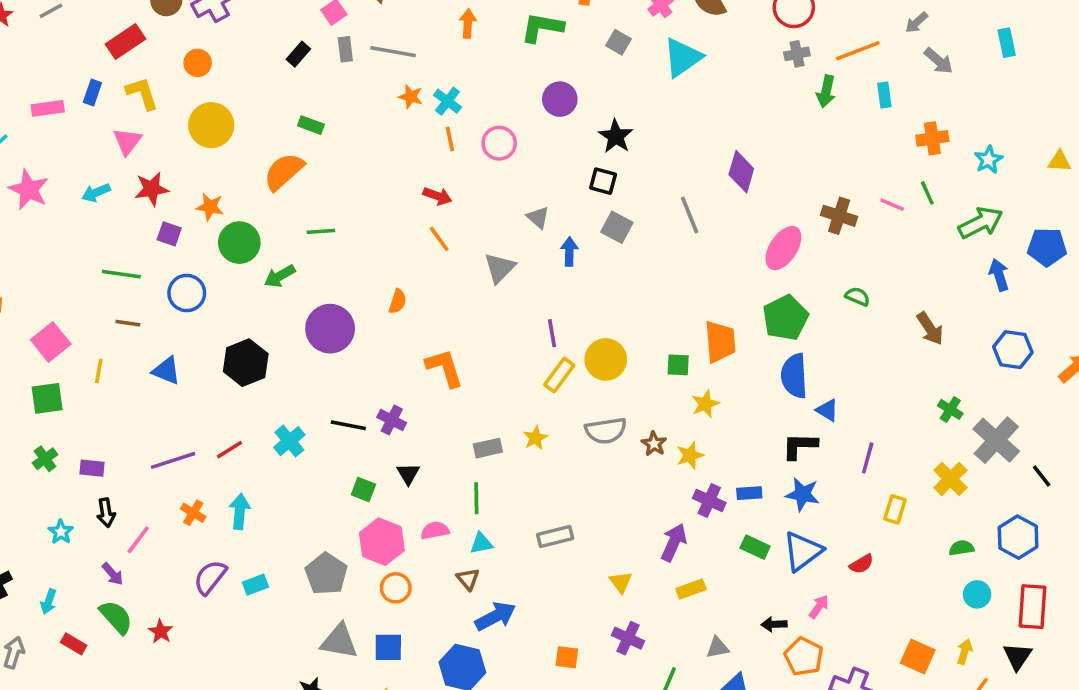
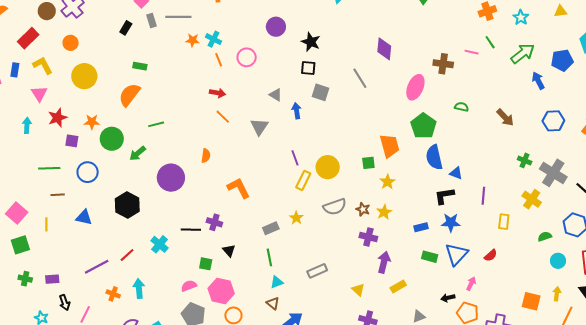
cyan arrow: (96, 193) -> (27, 125), turned 126
green cross: (45, 459) -> (25, 279), turned -32
purple cross: (709, 501) -> (368, 237), moved
pink semicircle: (435, 530) -> (189, 286), moved

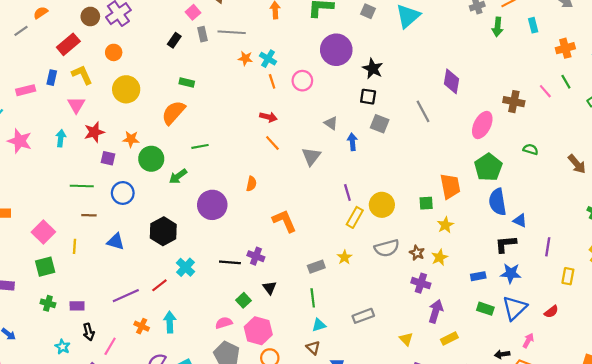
purple circle: (276, 27) -> (336, 50), size x1.5
pink line: (472, 52) -> (545, 91), turned 32
cyan cross: (160, 244) -> (186, 267), moved
green square: (206, 264) -> (243, 300), turned 32

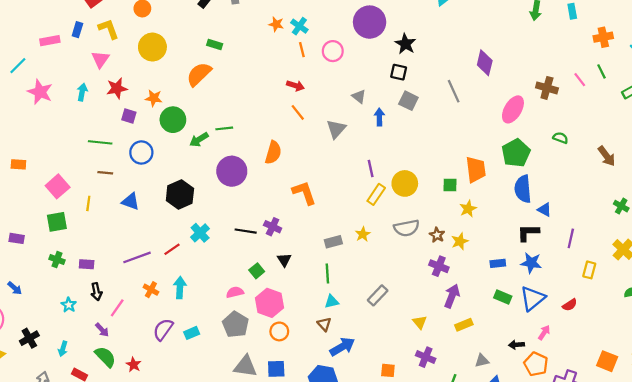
green line: (200, 146) -> (224, 128), moved
orange semicircle: (251, 184) -> (273, 152), size x1.5
gray rectangle: (363, 316) -> (378, 295), turned -30

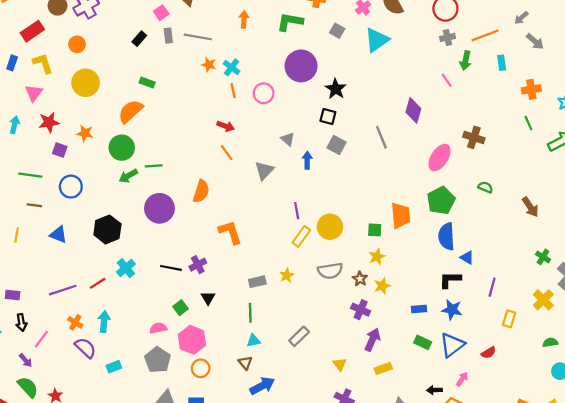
pink line: (580, 80) -> (447, 80), moved
green circle: (173, 120) -> (122, 148), moved
yellow star: (468, 209) -> (377, 257), moved
purple cross: (273, 227) -> (198, 265), turned 35
purple semicircle: (163, 329) -> (85, 348), moved, turned 95

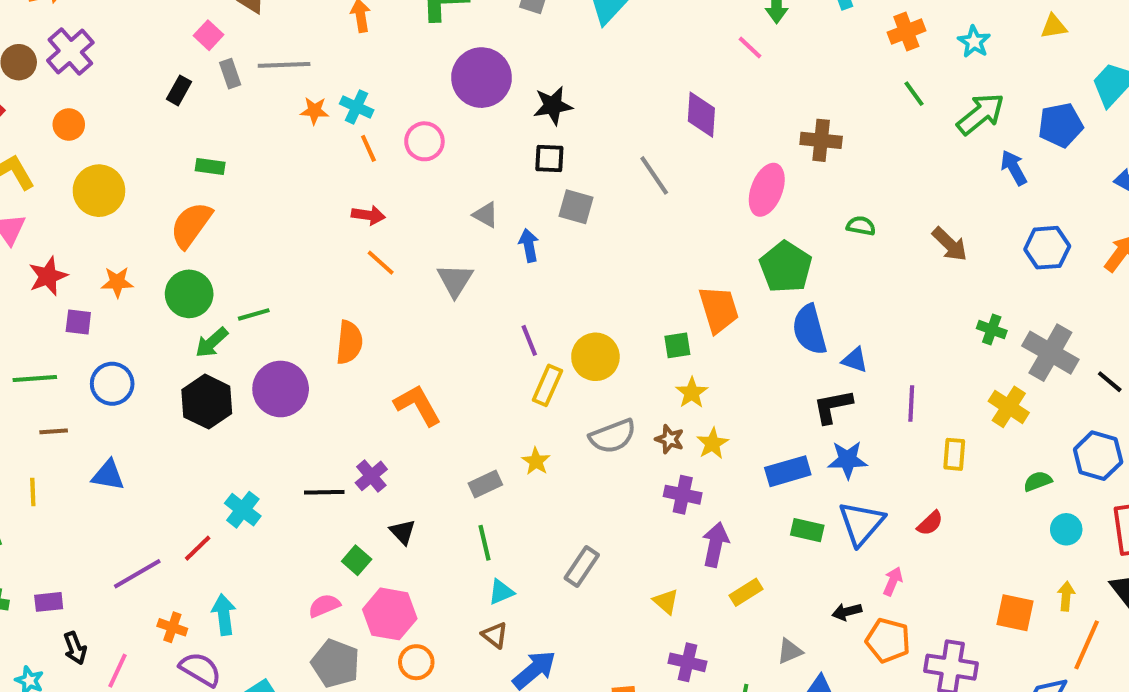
black star: (336, 89) -> (553, 106), turned -30
black hexagon: (107, 229) -> (207, 402), moved
blue rectangle: (419, 309) -> (788, 471), size x1.5

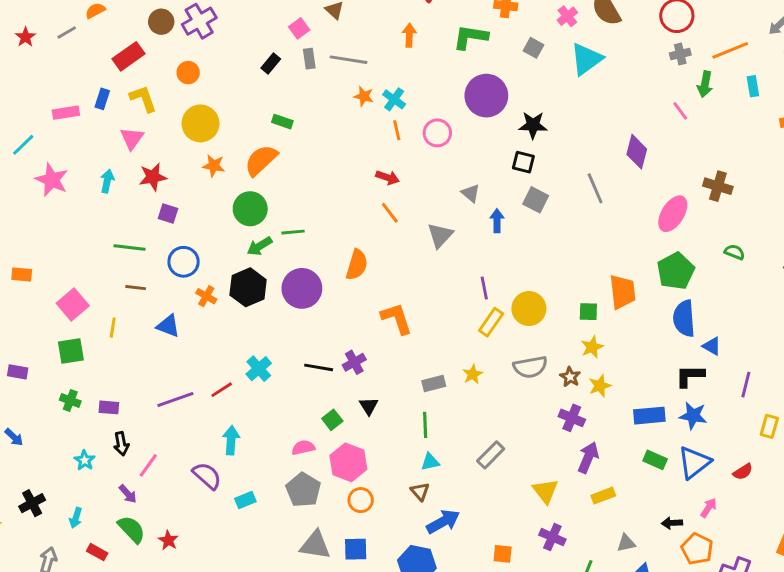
orange star: (117, 282) -> (214, 166), moved
yellow triangle: (666, 601) -> (545, 491), size x1.4
orange cross: (172, 627) -> (206, 296), moved

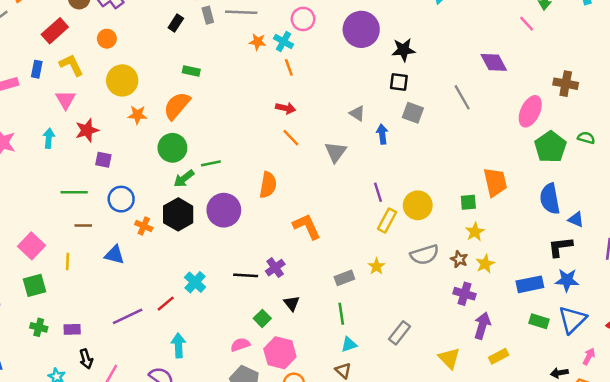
pink circle: (437, 133) -> (303, 19), moved
purple diamond: (637, 152) -> (494, 62), turned -36
green pentagon: (676, 271) -> (550, 147), moved

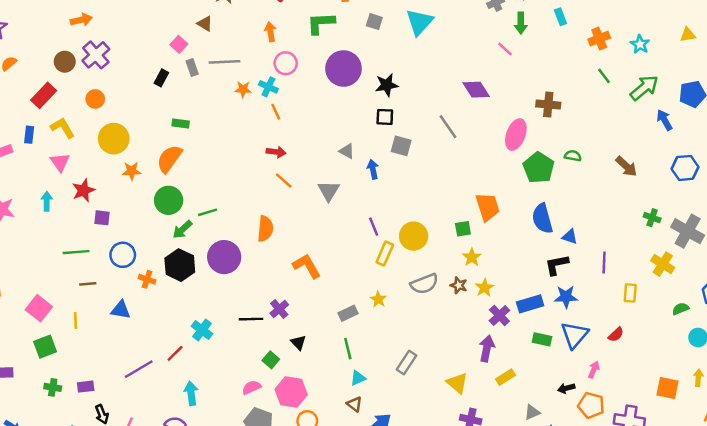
purple cross: (465, 294) -> (499, 315), moved, turned 35

